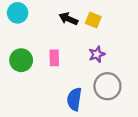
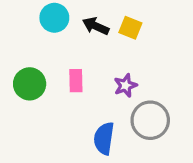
cyan circle: (18, 13) -> (54, 18), moved
purple star: (97, 54) -> (125, 86), moved

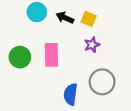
pink rectangle: (76, 81) -> (51, 55), size x1.5
purple star: (125, 86) -> (92, 45), moved

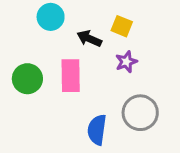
black arrow: (65, 18) -> (89, 39), moved

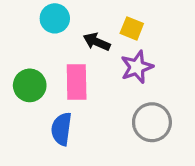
purple star: (126, 62) -> (137, 67), size x1.4
blue semicircle: (97, 130) -> (61, 129), moved

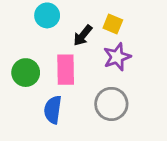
black arrow: (97, 42) -> (83, 35), turned -75
gray circle: (152, 122) -> (111, 104), moved

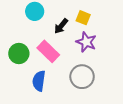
purple star: (117, 57) -> (86, 42), turned -30
pink rectangle: (66, 70) -> (48, 51), turned -45

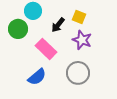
green circle: (19, 54) -> (18, 29), moved
blue semicircle: (39, 81) -> (37, 77), turned -138

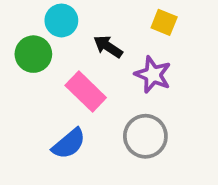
yellow square: (79, 17) -> (164, 22), moved
black arrow: (58, 25) -> (108, 47), turned 84

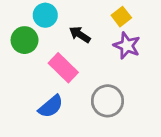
yellow square: (164, 22) -> (121, 17), turned 30
purple star: (153, 75) -> (127, 46), moved

